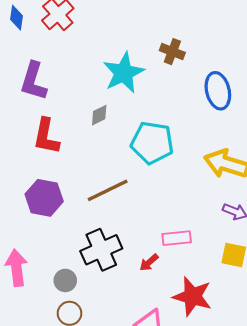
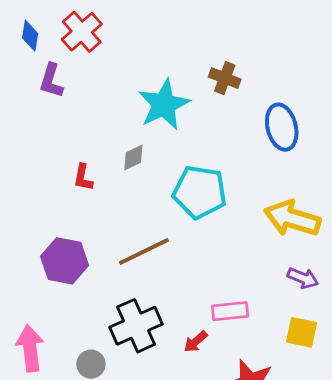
purple L-shape: (33, 81) -> (51, 81), moved, size x0.7
red L-shape: (46, 136) -> (83, 177), moved, size x0.6

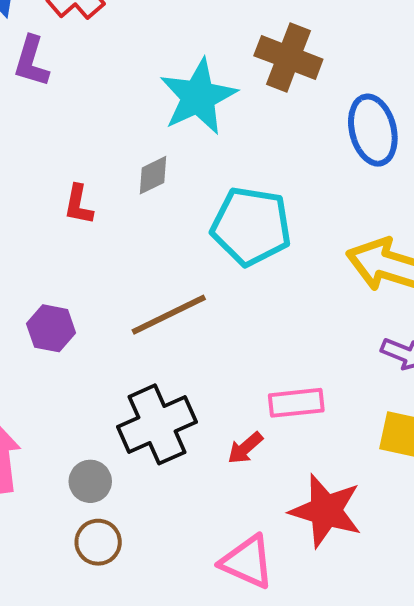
brown cross: (225, 78) -> (288, 57), size x1.4
purple hexagon: (65, 261) -> (51, 328), size x0.7

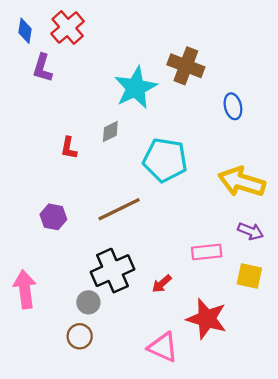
blue ellipse: (373, 130) -> (233, 106), size x0.7
pink rectangle: (296, 403) -> (207, 252), moved
gray circle: (90, 481) -> (88, 302), moved

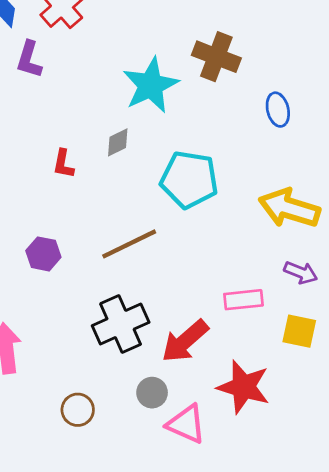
red arrow: (162, 284) -> (185, 341), size x1.8
gray circle: (88, 302) -> (152, 393), moved

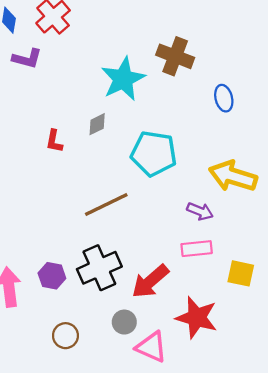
purple L-shape: (29, 60) -> (27, 59), turned -92
purple hexagon: (43, 254) -> (52, 276), moved
purple arrow: (301, 273) -> (200, 211), moved

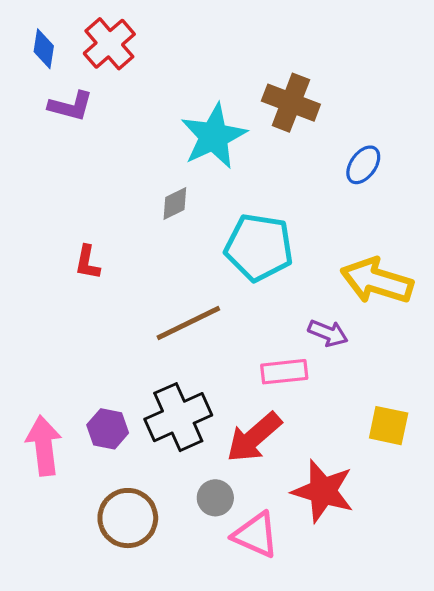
blue ellipse: (224, 98) -> (363, 165), turned 50
red L-shape: (54, 141) -> (87, 262), moved
pink rectangle: (197, 249) -> (284, 372), moved
brown circle: (65, 336) -> (128, 518), size x1.5

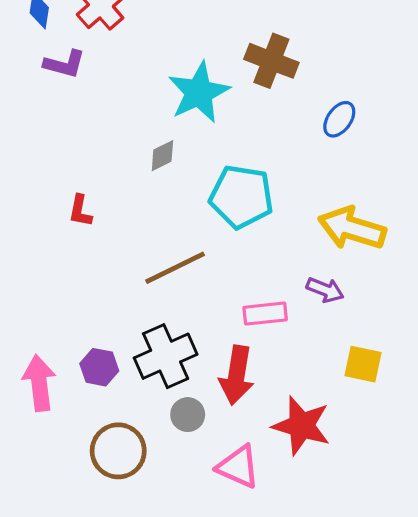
purple arrow: (328, 333) -> (325, 290), moved
red arrow: (254, 437) -> (237, 375), turned -40
gray circle: (215, 498) -> (188, 415), moved

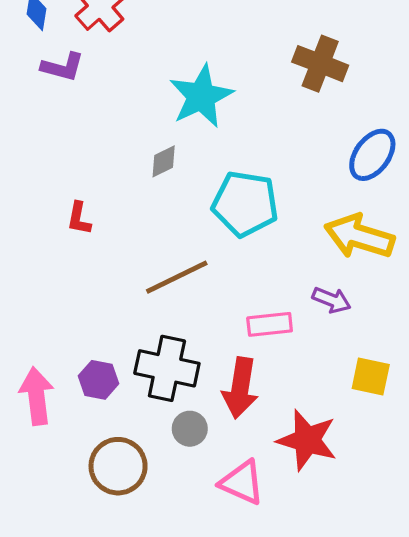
brown cross: (271, 61) -> (320, 64), moved
blue ellipse: (339, 119) -> (372, 155), moved, size x1.4
black cross: (166, 356) -> (167, 368), turned 36

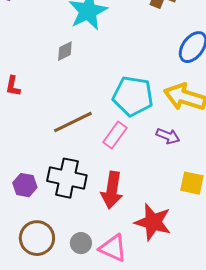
cyan pentagon: (245, 204) -> (133, 96), moved
pink rectangle: (270, 324) -> (115, 135), moved, turned -48
gray circle: (190, 429) -> (81, 243), moved

